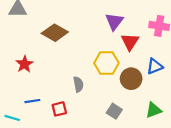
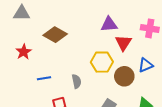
purple triangle: (114, 21) -> (109, 24), turned 48
red star: (25, 64) -> (24, 52), moved
blue line: (32, 101) -> (44, 78), moved

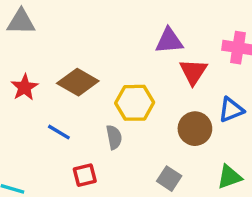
brown diamond: (55, 35) -> (78, 82), moved
yellow hexagon: (102, 62) -> (135, 103), moved
blue line: (44, 78) -> (59, 132), turned 40

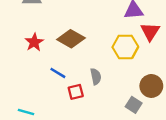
yellow hexagon: (135, 103) -> (125, 47), moved
brown circle: (195, 129) -> (151, 86), moved
red square: (85, 175) -> (76, 92), moved

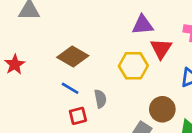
red star: (34, 42) -> (15, 64), moved
blue line: (58, 73) -> (70, 88), moved

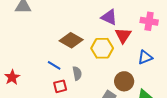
purple triangle: (143, 25) -> (109, 17), turned 30
brown diamond: (73, 57) -> (71, 40), moved
red star: (15, 64) -> (12, 77), moved

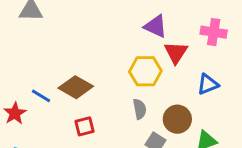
brown diamond: (71, 40) -> (76, 87), moved
blue line: (54, 65) -> (41, 96), moved
gray semicircle: (77, 73) -> (140, 109), moved

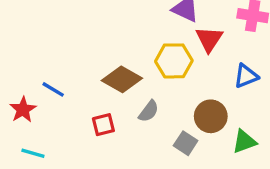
brown diamond: (76, 87) -> (122, 79), moved
gray semicircle: (140, 109) -> (149, 111), moved, turned 48

